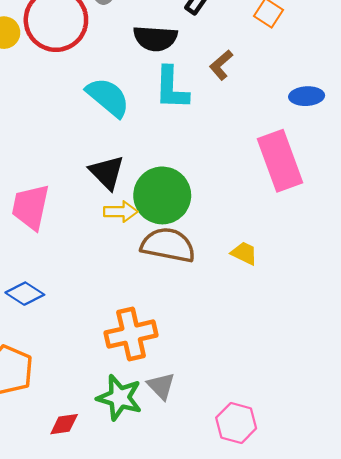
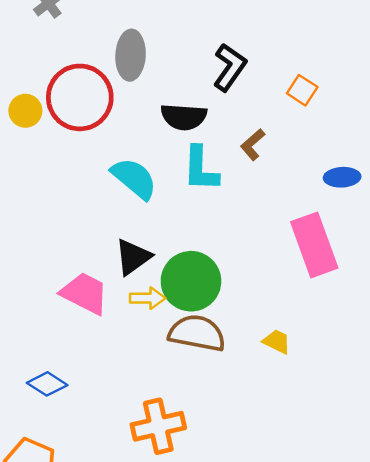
black triangle: (107, 172) -> (133, 257), turned 39
pink trapezoid: (31, 207) -> (85, 293), moved, turned 105

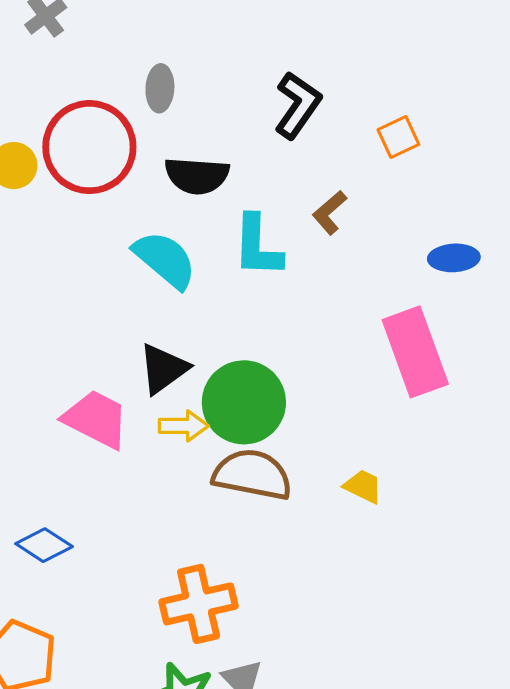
gray ellipse: (131, 55) -> (160, 88), size x0.7
orange square: (302, 90) -> (398, 137), turned 32
black semicircle: (184, 117) -> (197, 176), moved

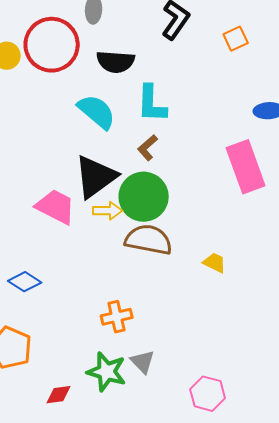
brown L-shape: (330, 213) -> (148, 148), moved
black triangle: (163, 369) -> (96, 177), size x1.4
yellow trapezoid: (363, 486) -> (215, 263), moved
orange cross: (199, 604) -> (117, 317), size x0.7

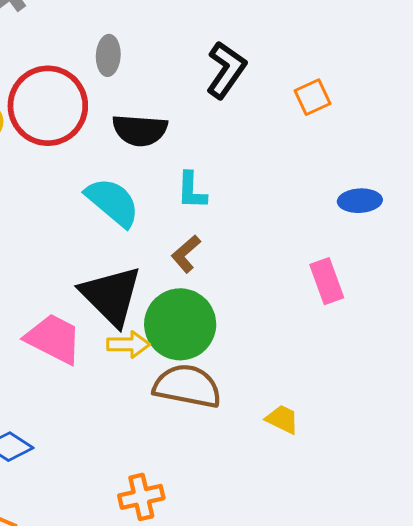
cyan L-shape: (152, 104) -> (192, 191), size x0.7
pink rectangle: (246, 167) -> (327, 281), size x0.6
black triangle: (96, 177) -> (111, 296), turned -39

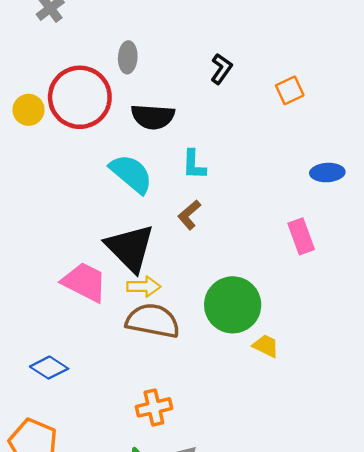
black L-shape: (226, 70) -> (221, 69), size x0.7
green circle: (180, 324) -> (233, 305), moved
brown semicircle: (187, 386) -> (153, 321), moved

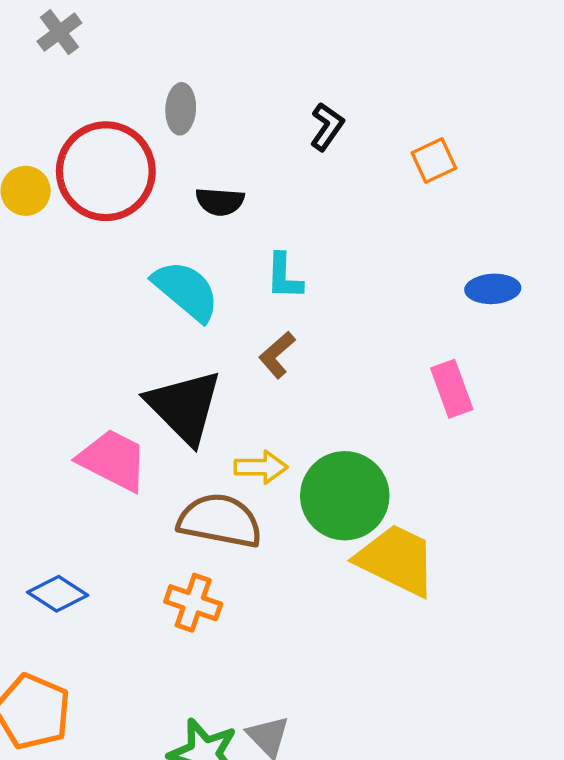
black semicircle: (153, 117) -> (220, 202), size x0.7
yellow arrow: (144, 287) -> (261, 467), moved
yellow trapezoid: (266, 346) -> (396, 560), size x2.0
orange cross: (154, 407) -> (193, 603), moved, turned 32

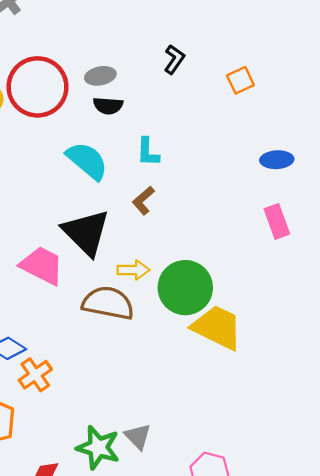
gray ellipse: (181, 109) -> (100, 76), moved, turned 76
pink rectangle: (452, 389) -> (277, 221), moved
orange cross: (193, 603) -> (35, 375), moved, turned 36

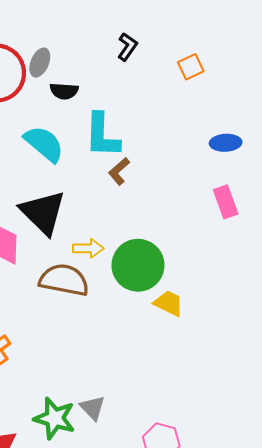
gray ellipse: (100, 76) -> (40, 63), moved, turned -56
cyan L-shape: (148, 152) -> (102, 135), size x1.6
brown L-shape: (143, 200) -> (119, 171), moved
yellow trapezoid: (217, 327) -> (169, 303), size x0.6

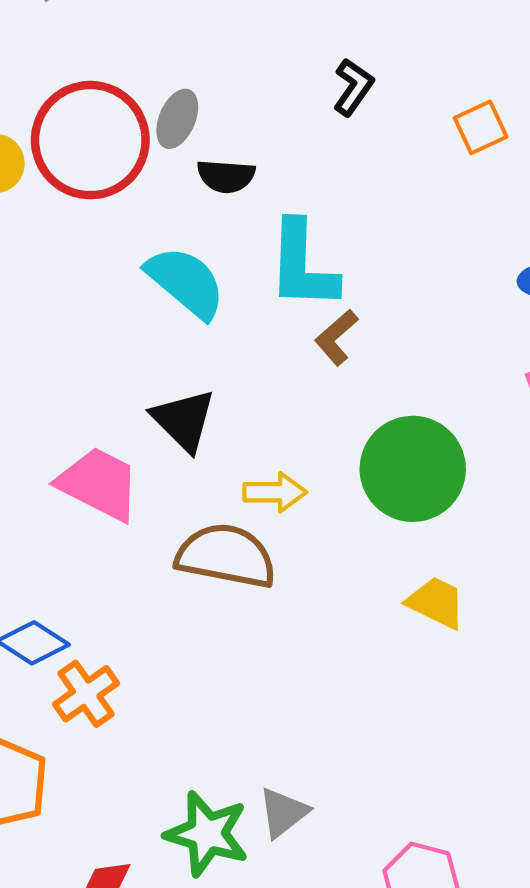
black triangle: (43, 212) -> (184, 420), size x0.7
green circle: (138, 265) -> (413, 469), moved
gray triangle: (93, 408) -> (283, 813), turned 36

